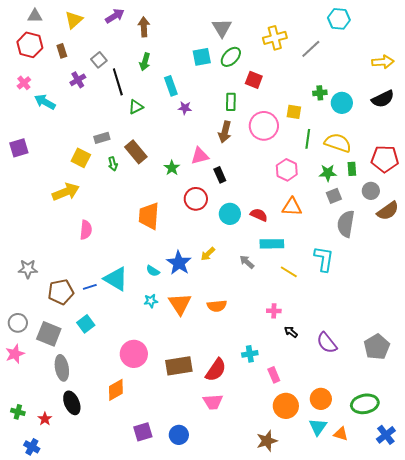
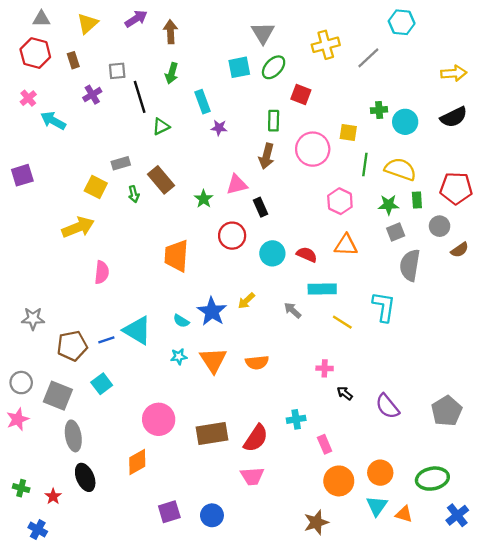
gray square: (99, 60) -> (117, 71), turned 35
brown semicircle: (388, 211) -> (460, 250), size x0.7

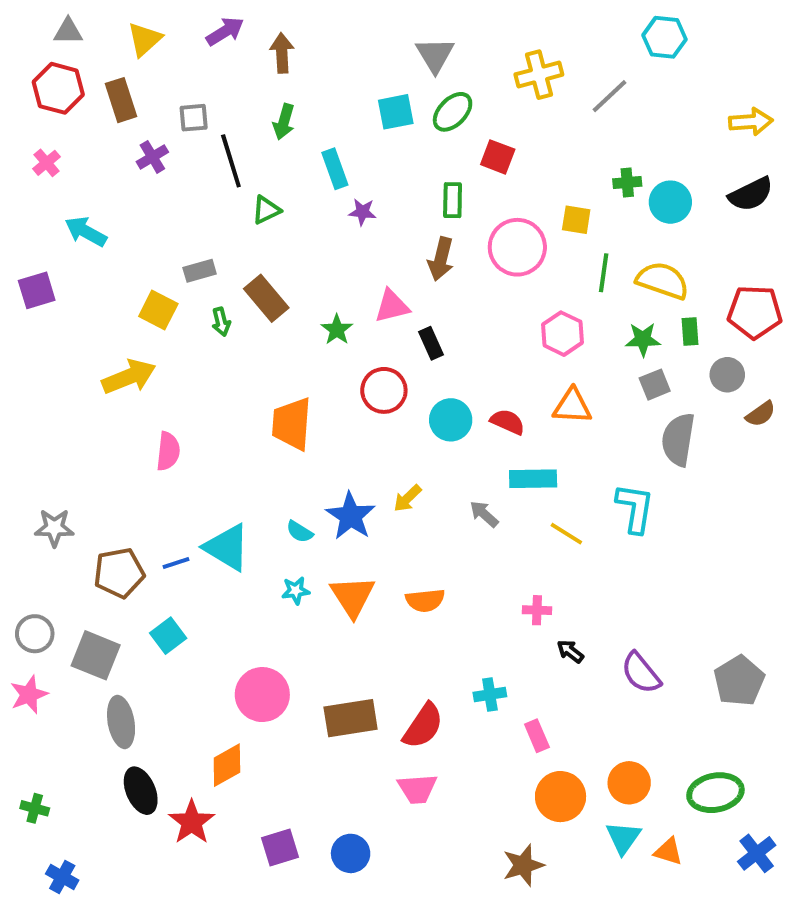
brown rectangle: (73, 60) -> (121, 100), size x1.5
cyan arrow: (53, 121) -> (86, 232), moved
red star: (53, 496) -> (192, 822), moved, size x1.6

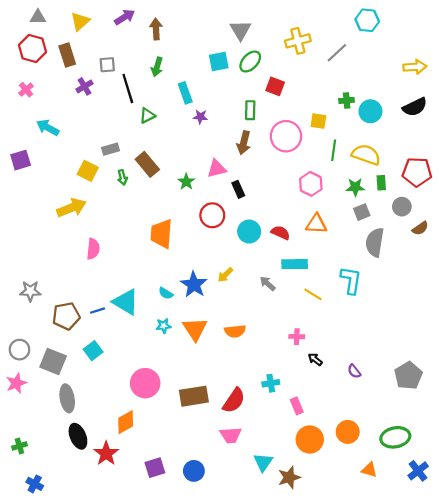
purple semicircle: (641, 673) -> (354, 371), size x0.6
green cross: (35, 808) -> (19, 446), turned -32
cyan triangle: (623, 838) -> (263, 462), moved

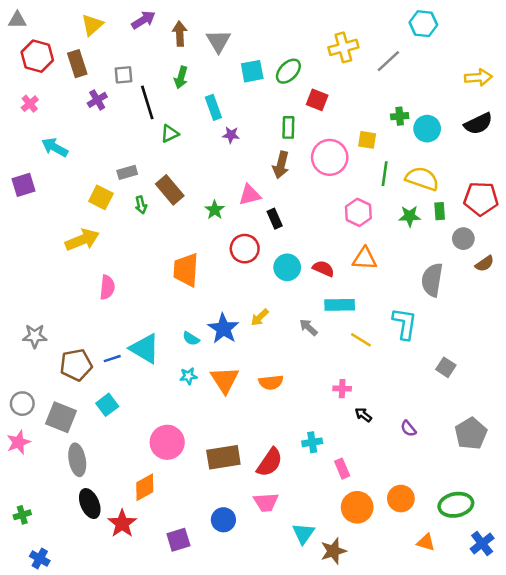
gray triangle: (38, 17) -> (17, 20), moved
gray triangle: (240, 30) -> (218, 41), moved
gray square: (362, 212) -> (446, 367), moved, turned -35
blue circle: (194, 471) -> (223, 520), moved

